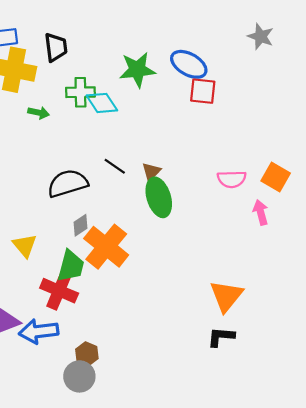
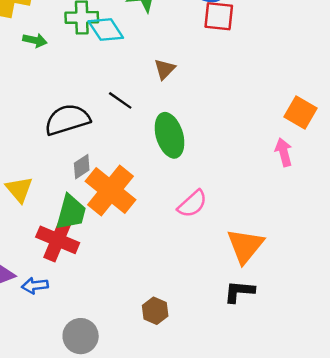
brown triangle: (151, 172) -> (165, 69), moved
pink semicircle: (232, 179) -> (192, 204), moved, turned -40
blue arrow: (39, 331) -> (35, 286), size x0.6
brown hexagon: (87, 354) -> (155, 311), moved

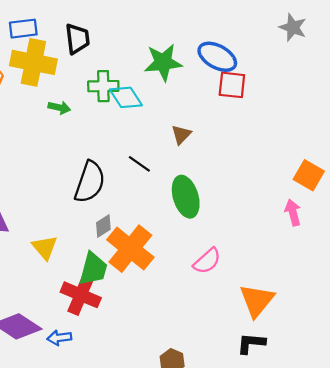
black semicircle: (67, 120) -> (90, 182), turned 126

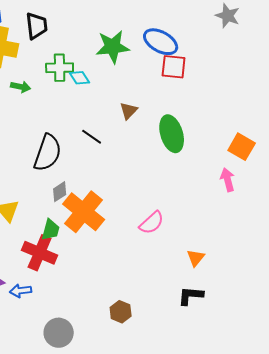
cyan diamond: (126, 97) -> (80, 78), size x0.7
green ellipse: (186, 197) -> (172, 134), moved
green trapezoid: (93, 269) -> (51, 230), size x0.7
orange triangle: (257, 300) -> (196, 258), size x0.6

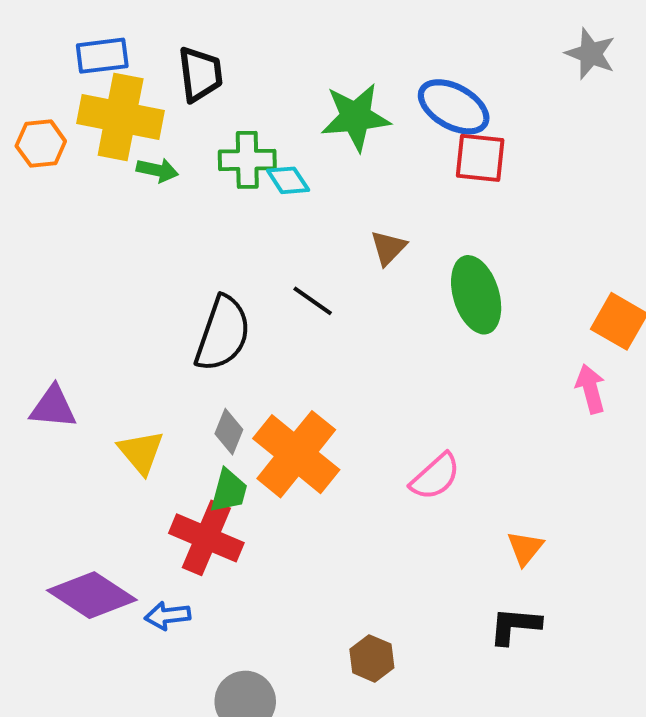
green arrow: (21, 87) -> (157, 170), moved
gray diamond: (60, 192) -> (229, 432), moved, turned -35

